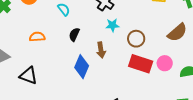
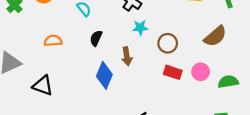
red rectangle: (141, 64) -> (173, 72), size x0.7

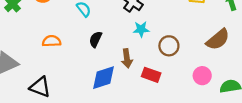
red rectangle: (173, 72) -> (151, 75), moved
blue diamond: (104, 75) -> (104, 78), turned 48

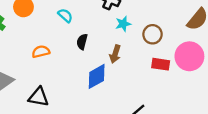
brown arrow: (127, 58) -> (115, 54), turned 36
red rectangle: (151, 75) -> (161, 64), moved
pink circle: (202, 76) -> (189, 56), size x1.6

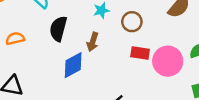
black semicircle: (82, 42) -> (58, 29), size x1.5
pink circle: (189, 56) -> (168, 61), moved

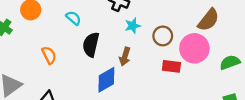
orange semicircle: (15, 39) -> (49, 55), turned 78
pink circle: (168, 61) -> (194, 48), moved

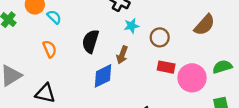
cyan semicircle: (73, 18) -> (54, 17), moved
pink circle: (194, 48) -> (192, 78), moved

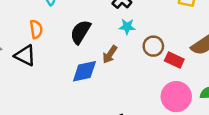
red rectangle: (166, 67) -> (174, 60), moved
black triangle: (45, 93) -> (25, 55), moved

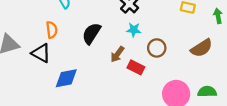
red rectangle: (174, 60) -> (136, 67), moved
blue diamond: (84, 71) -> (66, 78), moved

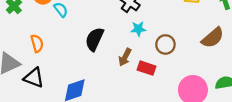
orange semicircle: (52, 30) -> (37, 43), moved
black triangle: (41, 53) -> (34, 78), moved

